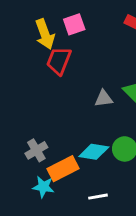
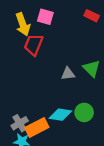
pink square: (74, 24) -> (45, 17), turned 35
gray cross: (36, 150) -> (20, 123), moved

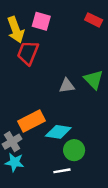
green circle: (84, 112) -> (74, 150), moved
orange rectangle: (37, 127) -> (32, 121), moved

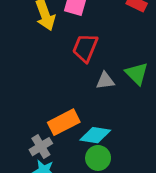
red trapezoid: (28, 53) -> (85, 48), moved
green circle: (74, 150) -> (98, 158), moved

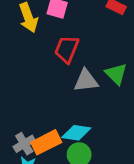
gray triangle: (105, 81) -> (86, 81), size x1.4
orange rectangle: (64, 122) -> (46, 142), moved

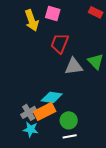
cyan diamond: (76, 133) -> (52, 97), moved

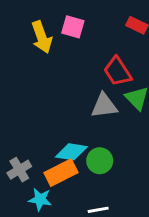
red trapezoid: (60, 43) -> (118, 71), moved, turned -55
gray cross: (29, 112) -> (19, 170), moved
green circle: (69, 120) -> (100, 161), moved

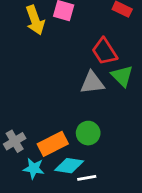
cyan diamond: (71, 152) -> (69, 166), moved

